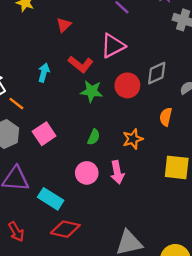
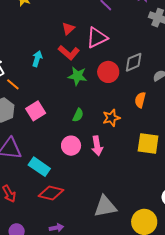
red triangle: (64, 25) -> (68, 28), moved

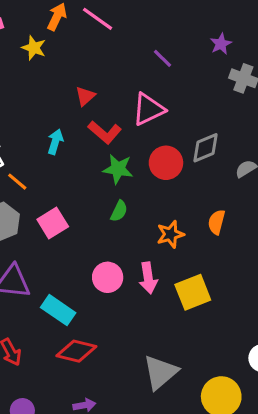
red triangle: (68, 28) -> (85, 96), moved
orange semicircle: (140, 100) -> (216, 222), moved
green semicircle: (78, 115) -> (119, 211), moved
yellow square: (148, 143) -> (193, 292), moved, turned -30
gray triangle: (105, 206) -> (160, 372), turned -30

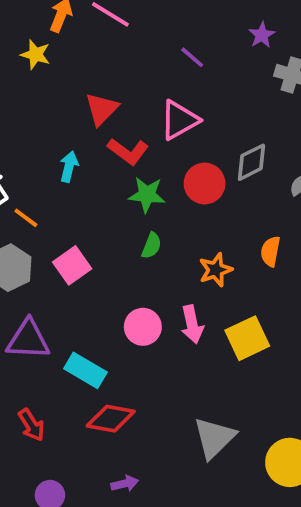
red triangle: (85, 96) -> (102, 109), size x1.4

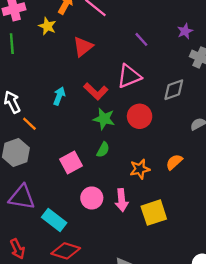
red triangle: (102, 109) -> (83, 47), moved
gray diamond: (251, 162) -> (174, 90), moved
orange semicircle: (270, 251) -> (174, 162), turned 30
pink square: (72, 265) -> (71, 163), moved

